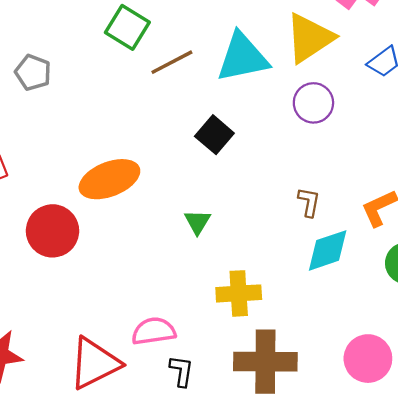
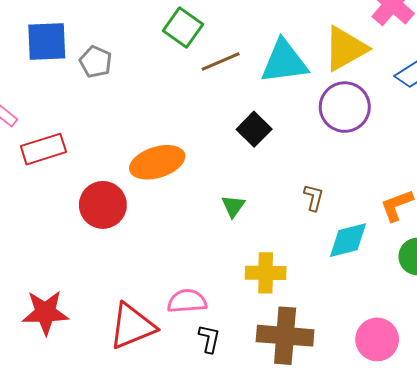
purple circle: (313, 103) -> (345, 107), size x1.4
brown L-shape: (309, 202) -> (314, 198), moved

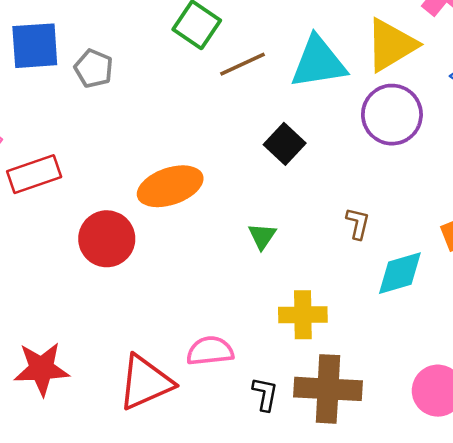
black L-shape: (209, 339) -> (265, 394), moved

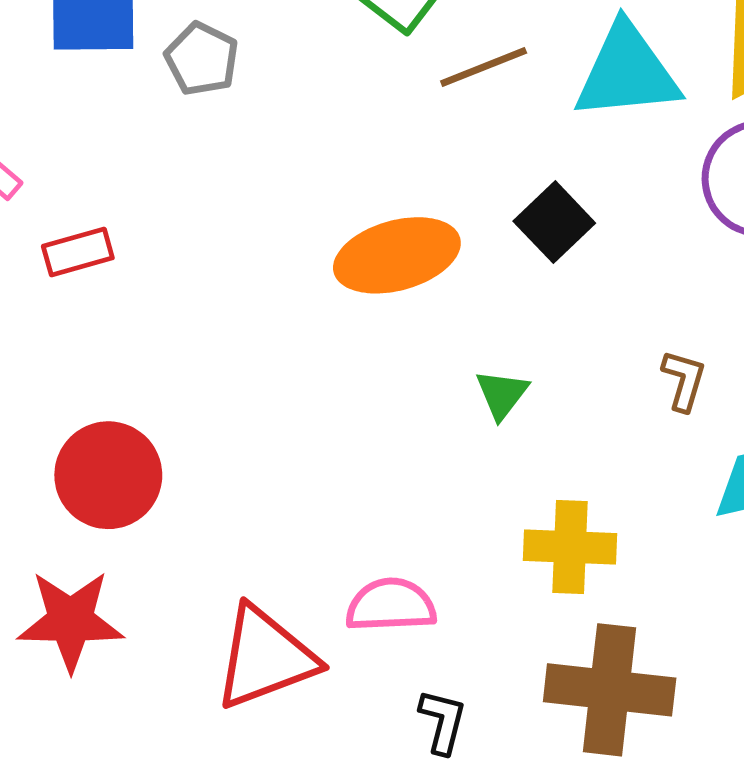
red rectangle: (34, 174) -> (78, 252), size x0.7
orange ellipse: (170, 186) -> (397, 255), moved
red circle: (107, 239) -> (108, 475), moved
black L-shape: (265, 394) -> (443, 721), moved

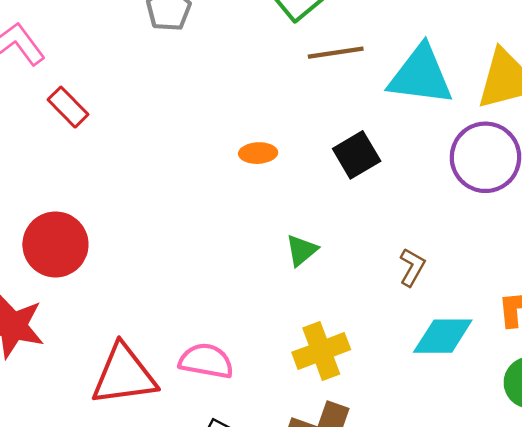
red rectangle: (78, 252) -> (68, 107), turned 48
orange ellipse: (397, 255) -> (258, 153), size x0.5
yellow cross: (570, 547) -> (321, 351), turned -36

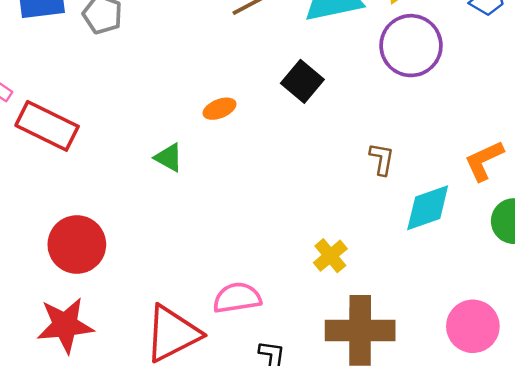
red rectangle: (68, 107) -> (47, 126), size x1.6
green triangle: (302, 250) -> (169, 158), moved, turned -32
yellow cross: (321, 351) -> (330, 256), size x0.7

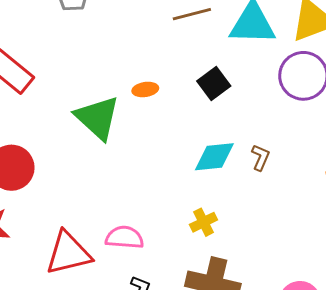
green triangle: (169, 158) -> (98, 118), size x2.0
cyan diamond: (428, 208) -> (214, 157), moved

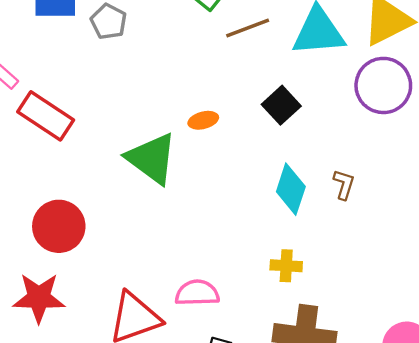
cyan diamond: (214, 157) -> (291, 189), turned -60
yellow cross: (204, 222) -> (286, 266), turned 36

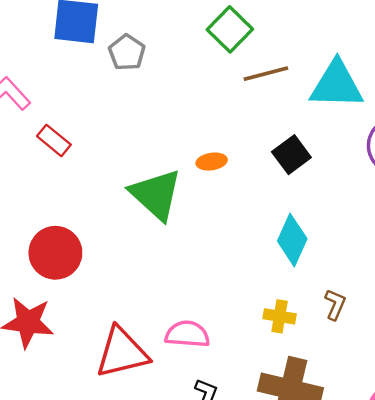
red rectangle: (46, 116) -> (54, 140), size x0.6
brown L-shape: (344, 184) -> (335, 304), moved

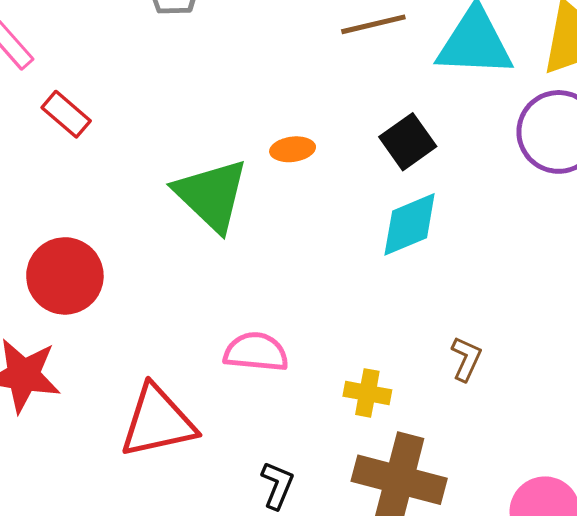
cyan diamond: (292, 240) -> (410, 224), moved, turned 42
yellow cross: (280, 316) -> (367, 393), moved
pink semicircle: (187, 334) -> (256, 352), moved

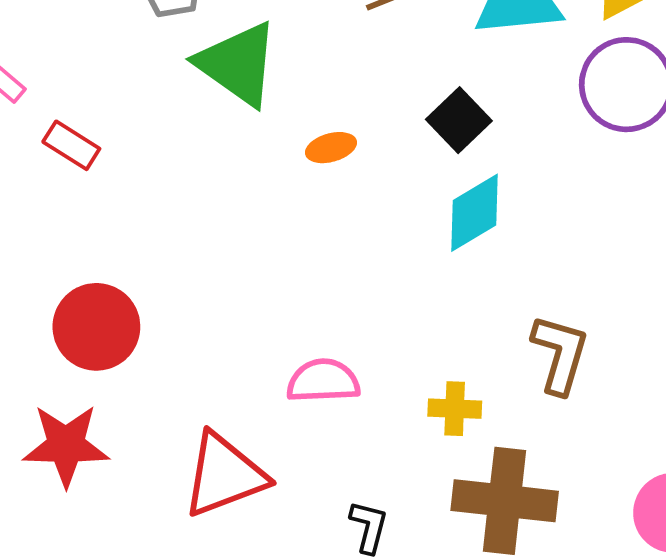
green triangle: (211, 195) -> (238, 64), moved
brown L-shape: (466, 359) -> (560, 354), size x1.6

